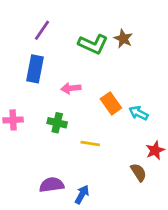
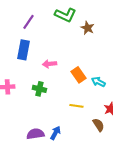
green L-shape: (93, 44) -> (65, 15), moved
yellow line: (90, 143) -> (76, 106), moved
blue arrow: (82, 194) -> (55, 133), moved

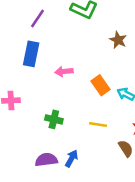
brown star: (87, 28) -> (118, 40), moved
green cross: (39, 89) -> (54, 119), moved

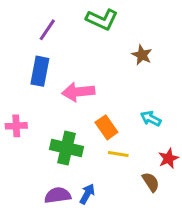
pink arrow: (64, 71) -> (78, 92), size x1.5
orange rectangle: (101, 85) -> (106, 127), moved
green cross: (54, 119) -> (67, 148), size x1.5

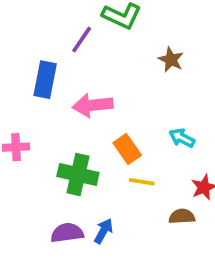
purple line: (47, 30) -> (82, 40), moved
brown semicircle: (151, 182) -> (182, 216), turned -60

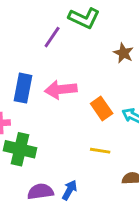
blue rectangle: (45, 80) -> (23, 88), moved
orange rectangle: (127, 149) -> (102, 108), moved
green cross: (78, 174) -> (20, 149), moved

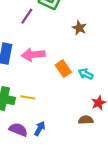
yellow line: (100, 151) -> (28, 97), moved
purple semicircle: (40, 192) -> (18, 130), turned 30

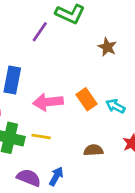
pink arrow: (33, 55) -> (48, 102), moved
brown semicircle: (86, 120) -> (93, 150), moved

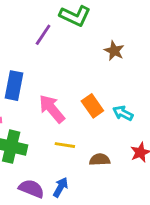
pink arrow: (48, 102) -> (52, 109), turned 56
yellow line: (41, 136) -> (65, 145), moved

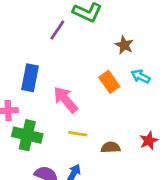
orange rectangle: (92, 106) -> (109, 82), moved
cyan arrow: (123, 113) -> (141, 76), moved

